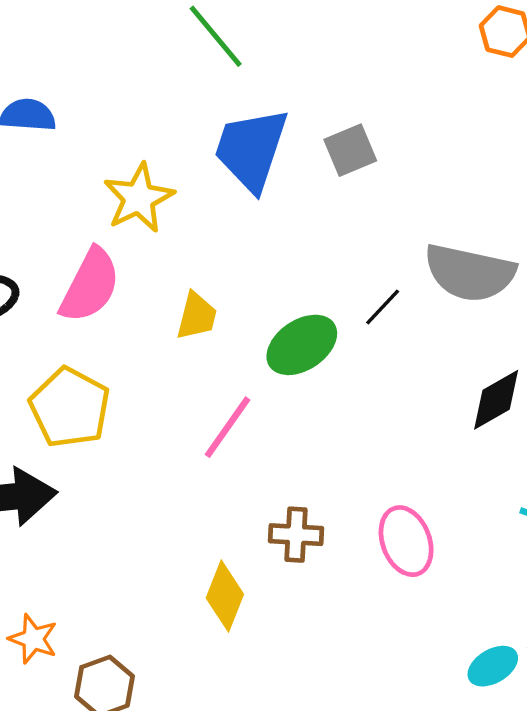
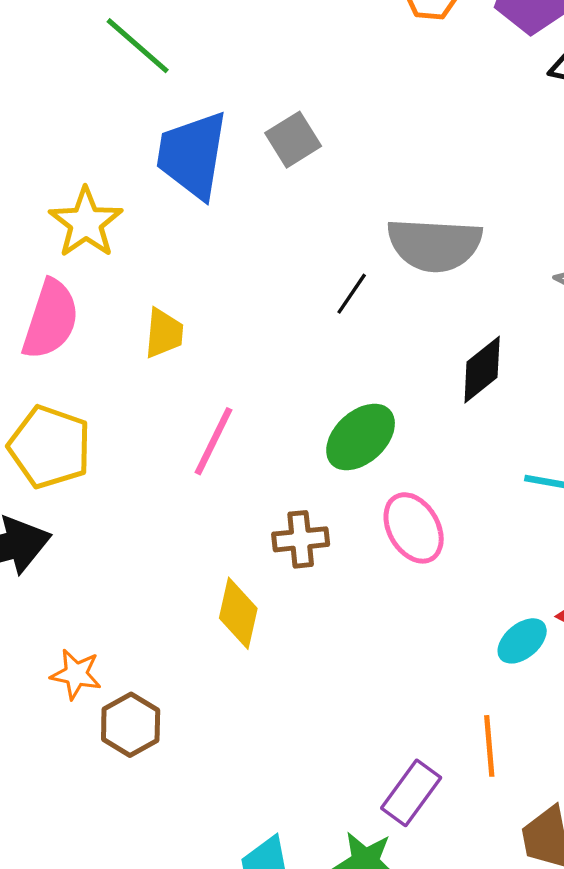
green ellipse: (302, 345) -> (361, 437), moved
orange star: (33, 639) -> (76, 674), moved

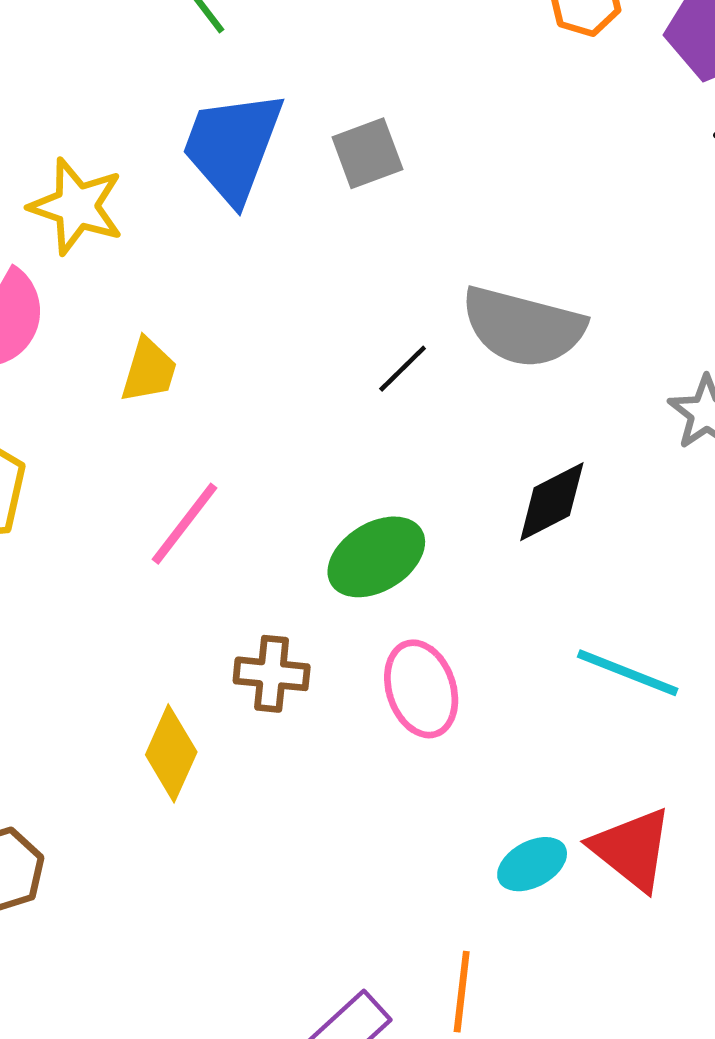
yellow star: (86, 223) -> (77, 206), turned -30

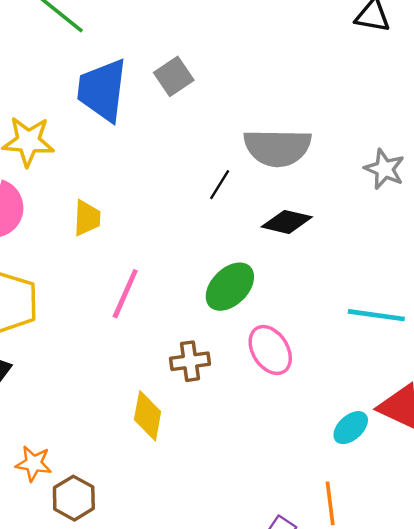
black diamond: (552, 502) -> (287, 222), moved, turned 54

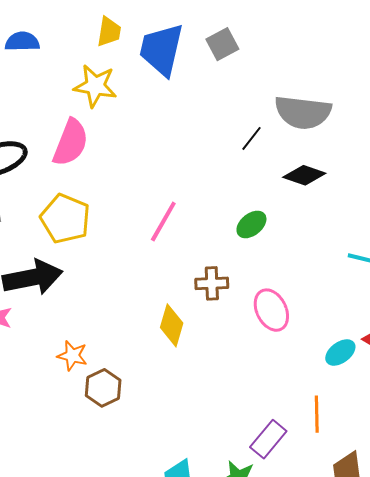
yellow trapezoid: (87, 218) -> (109, 32), moved
green ellipse: (230, 287) -> (251, 224), size x0.7
pink ellipse: (270, 350) -> (271, 310), moved

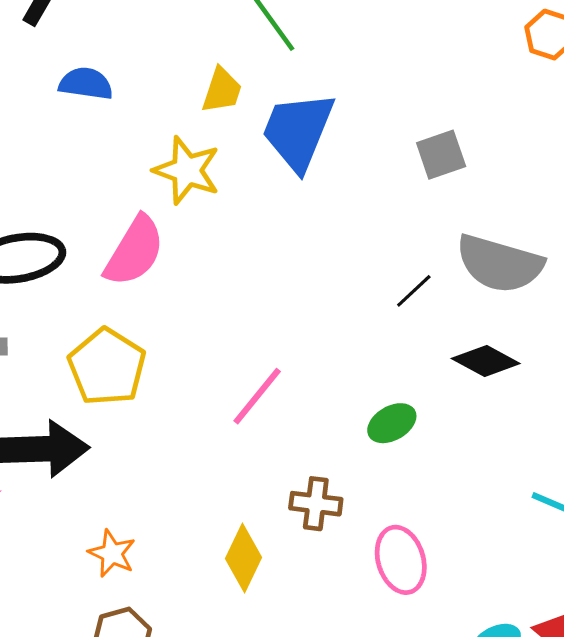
gray square: (222, 44) -> (441, 155), moved
orange star: (72, 356) -> (112, 553), moved

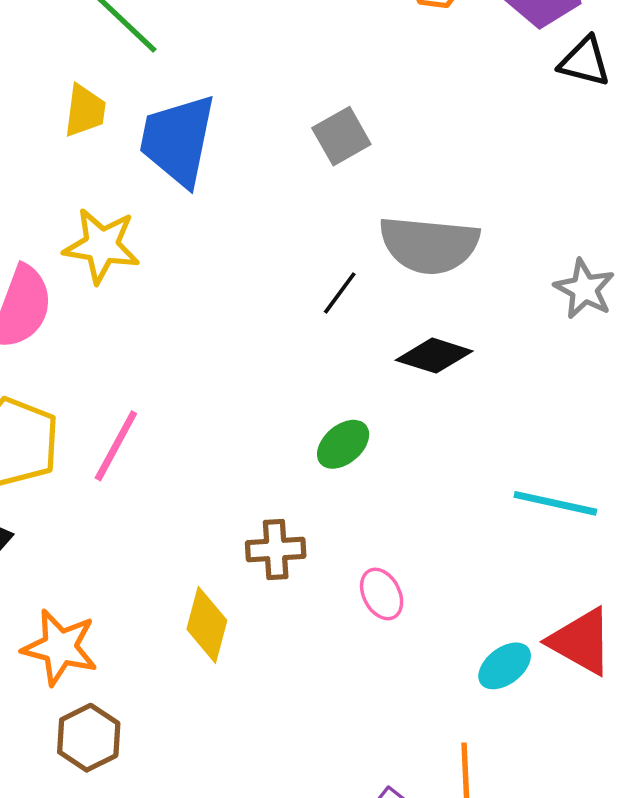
yellow star: (187, 170) -> (102, 246), moved
pink line: (257, 396) -> (116, 446), moved
orange star: (112, 553) -> (60, 647), size x1.4
pink ellipse: (401, 560) -> (382, 594), size x0.7

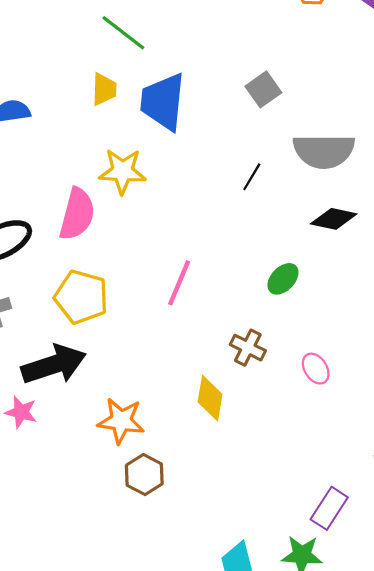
black line: (340, 293) -> (252, 177), moved
pink line: (116, 446) -> (179, 283), moved
brown cross: (276, 550) -> (248, 348), turned 36

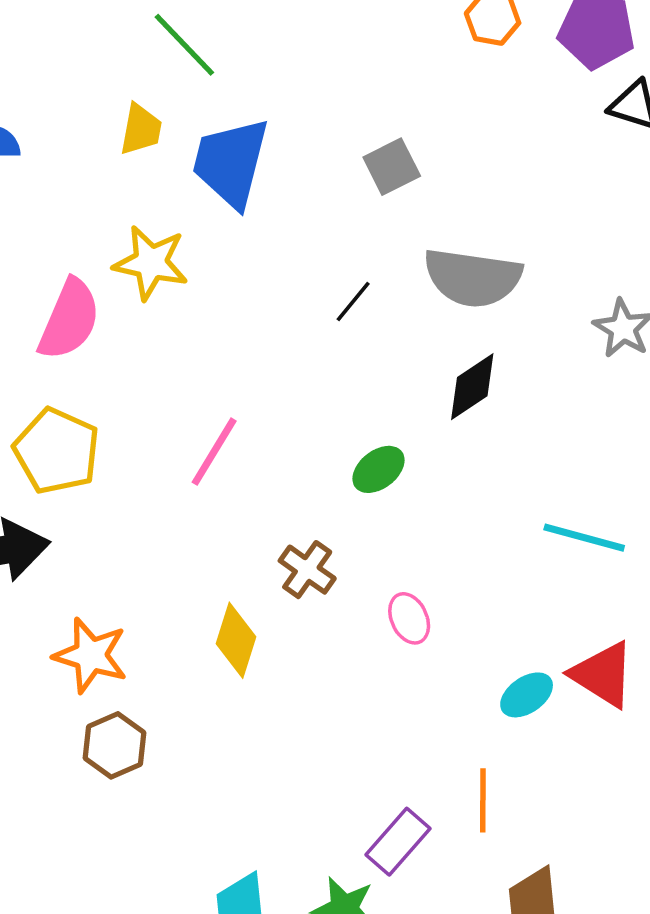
black diamond: (334, 219) -> (472, 387), turned -54

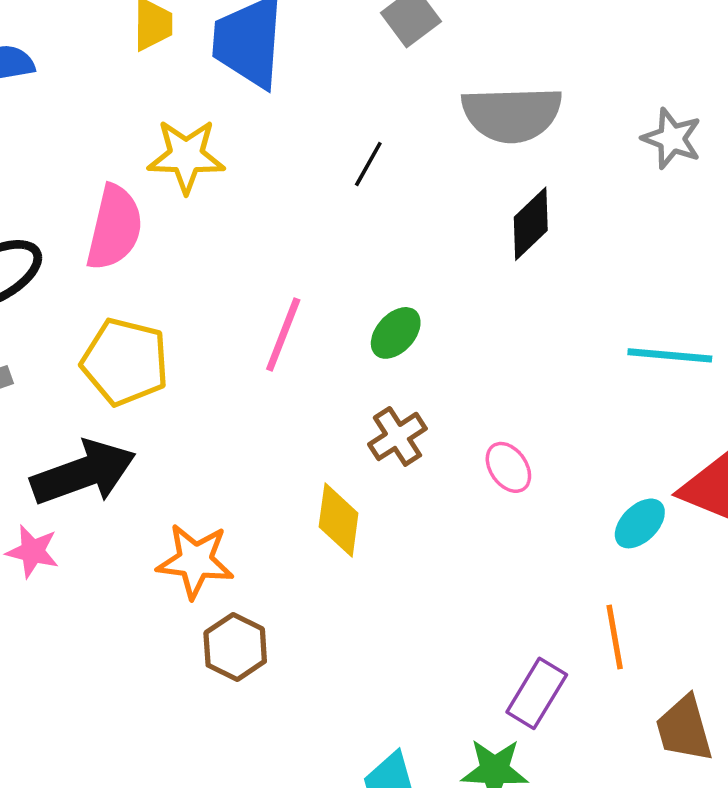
black line: (353, 301) -> (368, 164), moved
green ellipse: (379, 469) -> (396, 333), moved
brown cross: (307, 570) -> (397, 436), turned 32

